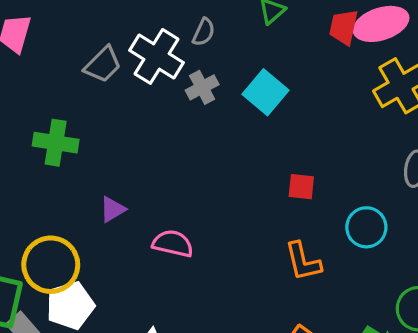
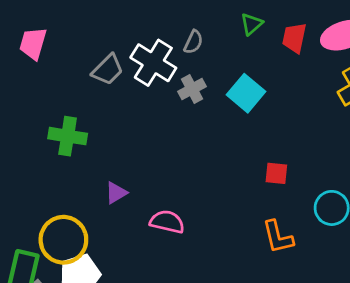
red trapezoid: (344, 27) -> (294, 38), moved

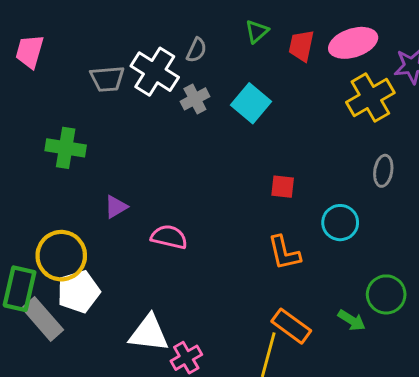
gray trapezoid: (108, 70) -> (107, 79), turned 40

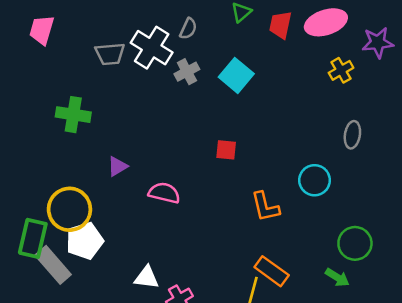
yellow cross: (370, 97) -> (341, 70), size x0.6
red square: (283, 187) -> (226, 150), moved
green arrow: (352, 320) -> (337, 277), moved
white triangle: (149, 333) -> (147, 277), size x0.7

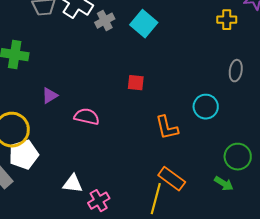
yellow cross: (341, 70) -> (227, 20), turned 30

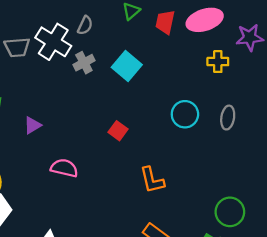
red square: (136, 83) -> (118, 131), turned 30
purple triangle: (50, 96) -> (32, 125), moved
cyan circle: (206, 107) -> (185, 114), moved

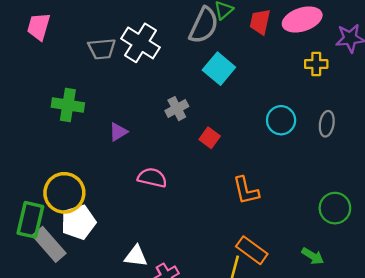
gray semicircle: (85, 25) -> (204, 25), moved, size x1.8
gray cross: (84, 63) -> (177, 109), moved
green circle: (230, 212) -> (335, 208), moved

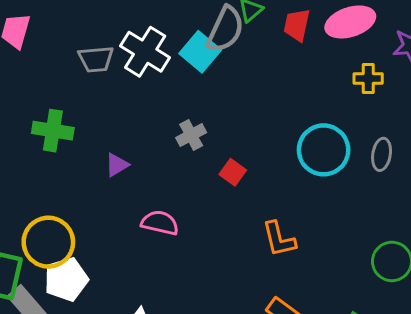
cyan square: (219, 69) -> (200, 52), moved
cyan circle: (281, 120) -> (324, 150), size x1.4

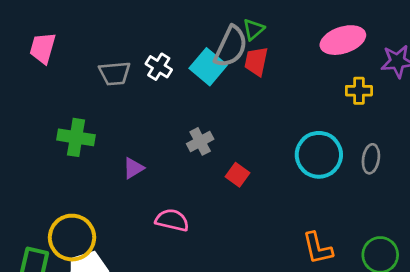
red trapezoid: (297, 25) -> (256, 61), moved
white cross: (145, 52) -> (159, 67), size x0.6
orange L-shape: (279, 239) -> (318, 248), moved

